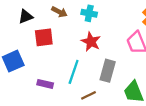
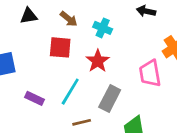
red square: (44, 37) -> (60, 47), moved

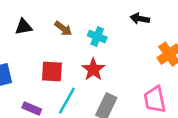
red square: (60, 47) -> (52, 72), moved
pink trapezoid: (150, 73) -> (155, 100), moved

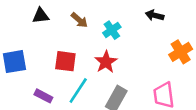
cyan cross: (97, 37) -> (112, 30), turned 30

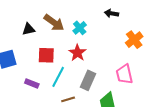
black triangle: (41, 16) -> (29, 29), moved
brown arrow: (79, 20) -> (54, 23), size x1.5

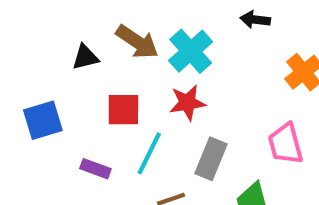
cyan cross: (80, 28) -> (191, 51), size x1.5
red star: (77, 53) -> (187, 103), turned 30

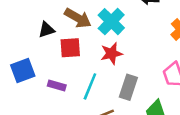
red square: (123, 110) -> (70, 48), moved
purple rectangle: (95, 169) -> (57, 85), moved

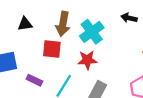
brown arrow: (78, 18) -> (63, 24), turned 60
black triangle: (46, 30) -> (25, 24), moved

